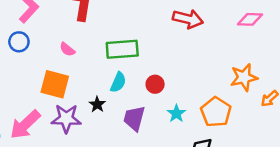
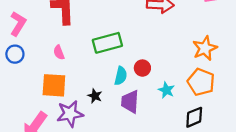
pink semicircle: (67, 49) -> (59, 52), turned 40
orange star: (244, 77) -> (205, 48), moved
cyan semicircle: (118, 82) -> (121, 76), moved

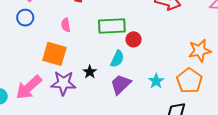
red circle: (142, 68) -> (134, 39), moved
purple trapezoid: (130, 102) -> (121, 84), turned 30

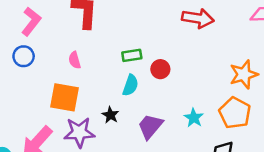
green rectangle: (112, 26) -> (132, 55), size x0.6
cyan semicircle: (117, 59) -> (130, 85), moved

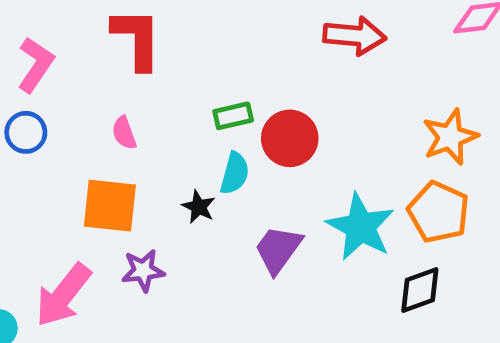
red circle: (160, 69) -> (290, 138), size x1.5
black star: (110, 115) -> (199, 207), moved
cyan star: (194, 118) -> (360, 227), size x1.8
purple star: (79, 132) -> (143, 271), size x0.7

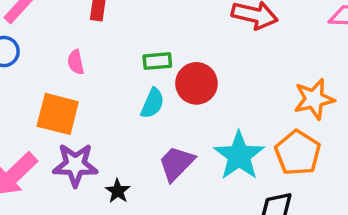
black star: (199, 207) -> (118, 191), moved
purple star: (143, 271) -> (75, 165), size x1.4

